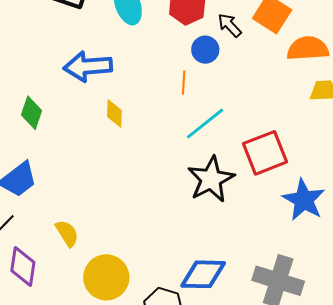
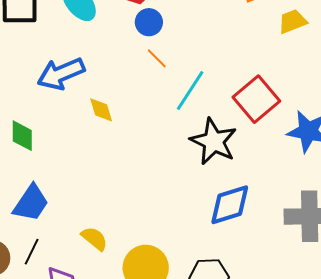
blue circle: (205, 50) -> (149, 22), moved
orange line: (184, 82) -> (157, 58), turned -30
blue diamond: (203, 274) -> (230, 205), moved

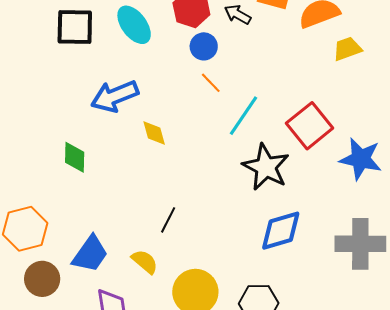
blue trapezoid: (31, 203) -> (90, 254), moved
black line: (32, 252) -> (168, 220), moved

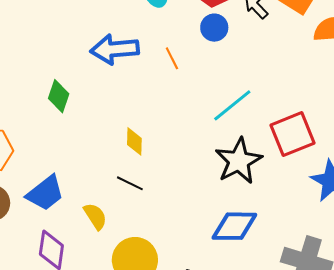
orange line: (211, 83) -> (172, 58), moved
yellow diamond: (154, 133) -> (134, 141), moved
black line: (168, 220) -> (130, 183), turned 72

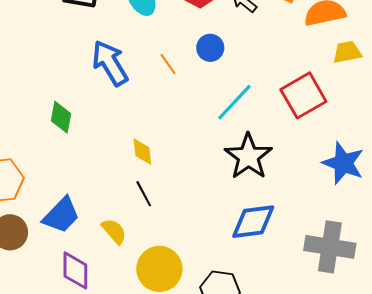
blue circle: (214, 28) -> (210, 48), moved
blue arrow: (115, 49) -> (110, 63), turned 72
red square: (293, 134) -> (303, 95), moved
black line: (130, 183) -> (144, 194), turned 44

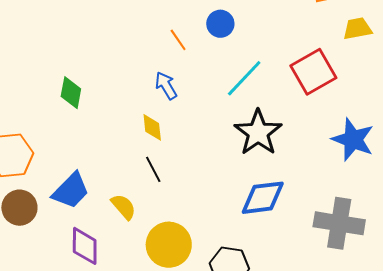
blue arrow: (110, 63) -> (166, 86), moved, size x0.6

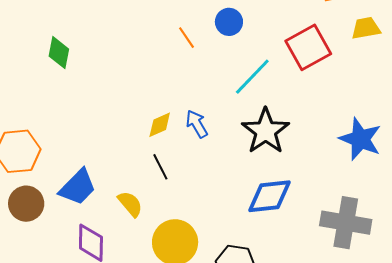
red square: (313, 72) -> (308, 47), moved
blue arrow: (166, 86) -> (197, 124), moved
green diamond: (71, 93) -> (59, 53), moved
yellow diamond: (152, 127) -> (160, 125), turned 72

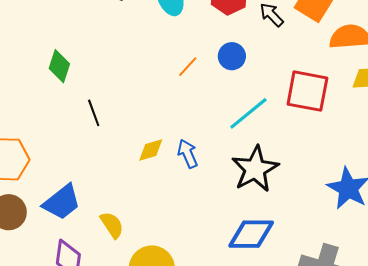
orange line: (186, 38) -> (188, 67), turned 70
red square: (308, 47) -> (307, 91), turned 33
black line: (160, 167) -> (94, 113), moved

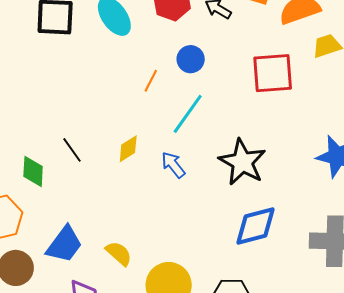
green diamond: (59, 66) -> (33, 171), moved
cyan line: (248, 113) -> (188, 114), moved
yellow diamond: (151, 150) -> (128, 149), moved

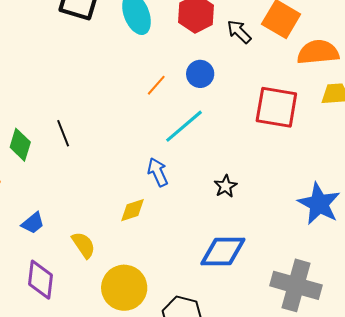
yellow diamond: (128, 149) -> (133, 210), moved
black star: (242, 162) -> (225, 186), size x0.5
blue trapezoid: (64, 244) -> (33, 223), size x0.6

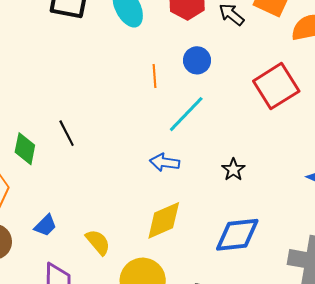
orange line: (156, 85) -> (154, 76), turned -40
red square: (276, 107) -> (276, 86), turned -36
blue arrow: (158, 172) -> (165, 162), turned -52
yellow diamond: (133, 210) -> (164, 220), moved, size x1.5

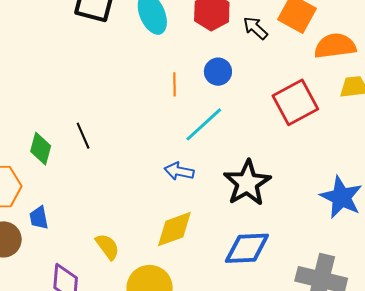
black star: (233, 170) -> (247, 183), size x2.0
blue trapezoid: (45, 225) -> (39, 218), moved, turned 120

